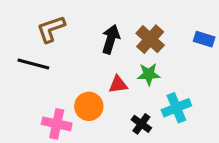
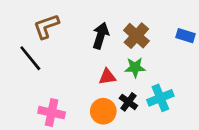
black line: (33, 64) -> (30, 58), turned 36
orange circle: (89, 106) -> (103, 111), moved
black cross: (141, 124) -> (128, 102), moved

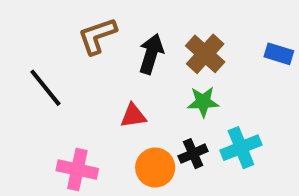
brown L-shape: (46, 26) -> (97, 36), moved
red triangle: (107, 77) -> (133, 116), moved
black cross: (128, 102) -> (193, 154), turned 30

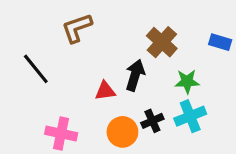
black arrow: (151, 54) -> (135, 75), moved
green star: (203, 102) -> (187, 82), moved

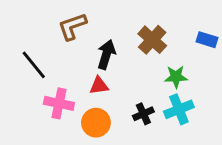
black arrow: (135, 75) -> (106, 55), moved
orange circle: (122, 132) -> (96, 123), moved
pink cross: (61, 133) -> (59, 103), moved

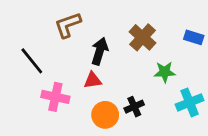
cyan cross: (179, 109) -> (190, 102), moved
orange circle: (96, 123) -> (105, 115), moved

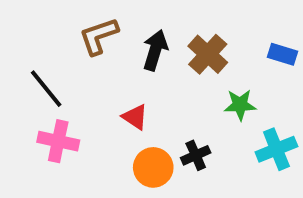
black arrow: (100, 51) -> (155, 50), moved
red triangle: (93, 80) -> (135, 117), turned 42
pink cross: (55, 97) -> (58, 141), moved

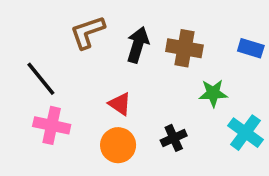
brown cross: (208, 54) -> (184, 48), turned -32
cyan cross: (276, 149) -> (245, 133), turned -32
orange circle: (153, 167) -> (118, 145), moved

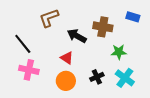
black arrow: (138, 45) -> (77, 36), moved, turned -78
blue rectangle: (251, 48) -> (133, 17), moved
cyan cross: (245, 133) -> (125, 78), moved

